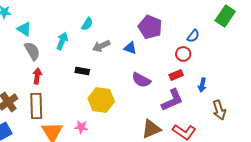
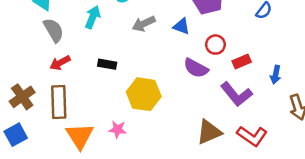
red circle: (183, 54) -> (215, 45), moved
black rectangle: (82, 71) -> (107, 64), moved
red arrow: (37, 76) -> (60, 63), turned -126
purple L-shape: (172, 100) -> (236, 94), turned 75

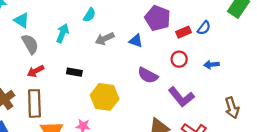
red circle: (215, 45) -> (179, 59), moved
red rectangle: (242, 62) -> (183, 32), moved
blue arrow: (276, 75) -> (211, 65), moved, turned 72

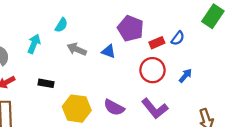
gray arrow: (105, 39) -> (77, 49), turned 48
red circle: (179, 59) -> (152, 70), size x1.5
blue arrow: (211, 65) -> (185, 76), turned 136
purple semicircle: (148, 75) -> (114, 107), moved

